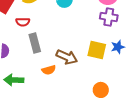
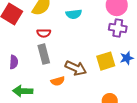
red semicircle: (23, 22) -> (44, 33), moved
yellow square: (97, 50) -> (106, 61), turned -30

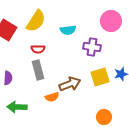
purple cross: (118, 28) -> (92, 47), moved
brown arrow: (76, 68) -> (70, 84), turned -45

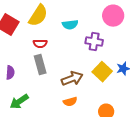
yellow square: (100, 77) -> (102, 72), turned -30
orange semicircle: (52, 97) -> (70, 102), moved
green arrow: (17, 107) -> (19, 102), turned -36

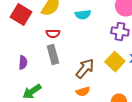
purple cross: (94, 42) -> (120, 32), moved
brown arrow: (72, 79) -> (85, 69), turned -30

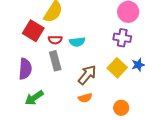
red square: (21, 15) -> (33, 31), moved
cyan semicircle: (83, 15) -> (77, 42), moved
purple semicircle: (23, 63) -> (25, 69), size x1.5

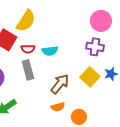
orange circle: (121, 108) -> (79, 117), moved

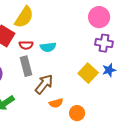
purple cross: (95, 47) -> (104, 43), moved
brown arrow: (60, 84) -> (44, 84), moved

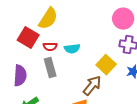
yellow square: (88, 73) -> (106, 65), moved
brown arrow: (44, 84) -> (92, 86), moved

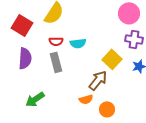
red square: (28, 38) -> (22, 25), moved
purple semicircle: (20, 76) -> (25, 58), moved

